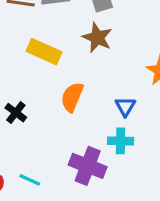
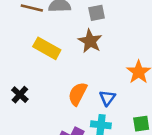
orange semicircle: (72, 97) -> (78, 94), moved

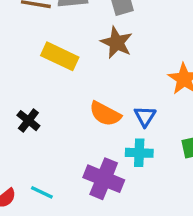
orange semicircle: (78, 94) -> (105, 114), turned -85

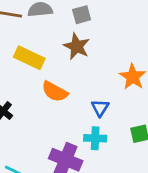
orange semicircle: (105, 114) -> (55, 92), moved

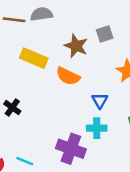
gray square: (82, 15) -> (105, 34), moved
orange semicircle: (55, 92) -> (68, 76), moved

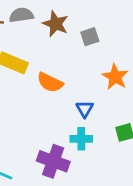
brown star: (76, 46) -> (56, 24), moved

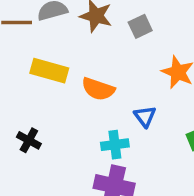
cyan cross: (81, 139) -> (115, 145), moved

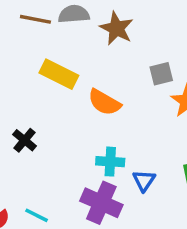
gray square: (140, 26) -> (161, 74), moved
blue triangle: (145, 116) -> (144, 181), moved

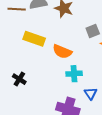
cyan cross: (110, 162) -> (74, 74), moved

